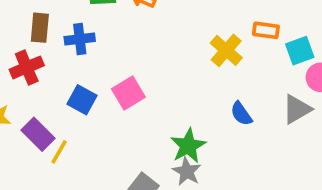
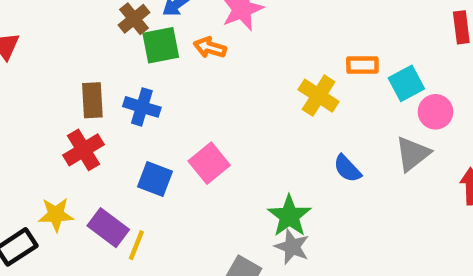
blue cross: (80, 39) -> (142, 107), turned 32

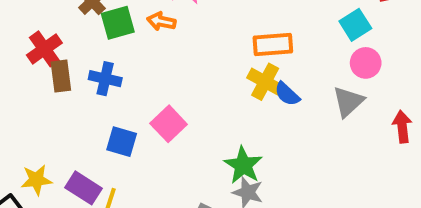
orange rectangle: (362, 65) -> (273, 45), moved, size x1.4
cyan square: (406, 83) -> (355, 25), moved
yellow cross: (319, 96) -> (265, 82), moved
red cross: (83, 150) -> (44, 49), moved
blue semicircle: (347, 169) -> (287, 94), moved

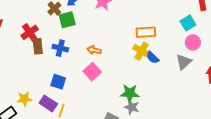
orange arrow: (161, 21) -> (94, 50), moved
blue square: (122, 142) -> (58, 82), moved
green star: (243, 165) -> (130, 93), turned -30

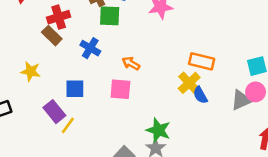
brown rectangle: (38, 46) -> (52, 36), moved, turned -56
gray triangle: (184, 62) -> (241, 100), moved
pink square: (92, 72) -> (120, 89), turned 30
blue square: (58, 82) -> (75, 89), turned -35
yellow star: (24, 99) -> (31, 71), moved

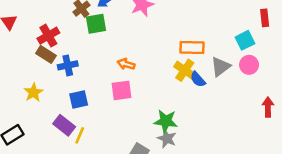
blue cross: (90, 48) -> (68, 65), moved, turned -30
yellow star: (31, 71) -> (33, 92), turned -30
gray triangle: (241, 100) -> (221, 67), moved

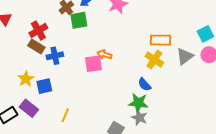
blue semicircle: (198, 79) -> (144, 85), moved
pink square: (122, 90) -> (93, 64), moved
blue square: (79, 99) -> (44, 86), moved
purple rectangle: (64, 125) -> (29, 108), moved

